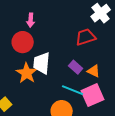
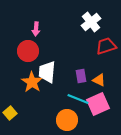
white cross: (101, 13) -> (91, 22), moved
red trapezoid: (86, 37) -> (106, 46), moved
purple rectangle: (76, 67) -> (81, 76), turned 40

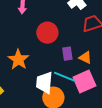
red circle: (28, 51) -> (47, 33), moved
white trapezoid: (47, 72) -> (44, 83), moved

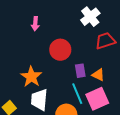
cyan line: (64, 77) -> (77, 94), turned 45
white trapezoid: (44, 83) -> (39, 100), moved

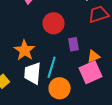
orange triangle: (98, 75) -> (94, 56), moved, turned -48
cyan line: (77, 94) -> (52, 67), moved, turned 40

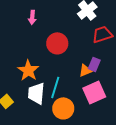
purple rectangle: (74, 44) -> (94, 64), moved, turned 32
orange triangle: (94, 56) -> (85, 70), moved

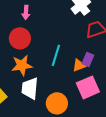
red circle: (57, 43) -> (20, 38), moved
orange star: (28, 70) -> (22, 65), turned 30
cyan line: (55, 87) -> (56, 55), moved

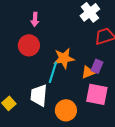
cyan line: (56, 55) -> (53, 72), moved
orange star: (22, 65) -> (64, 58), moved
pink square: (88, 87) -> (97, 94), turned 35

